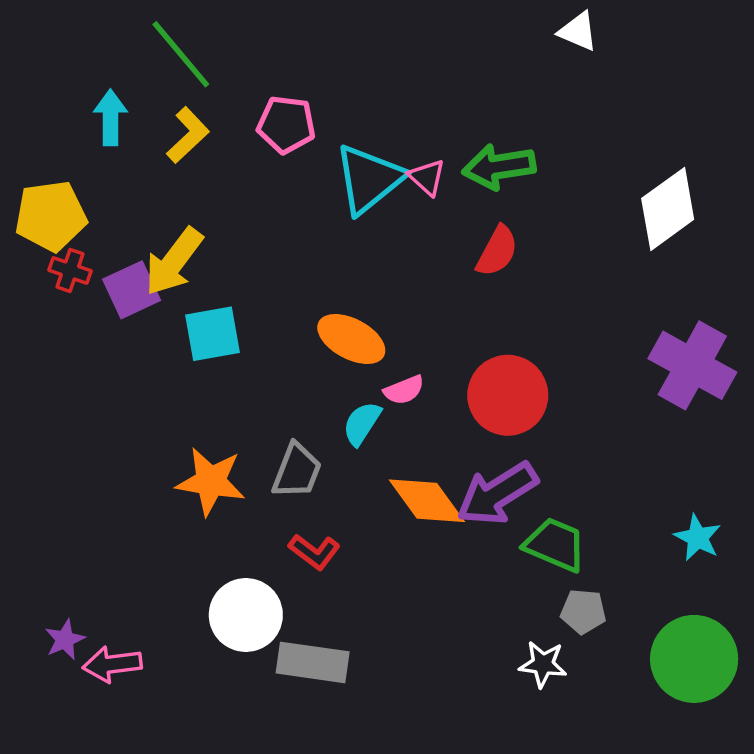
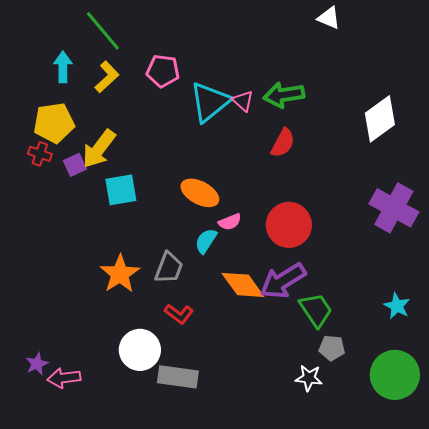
yellow pentagon: (51, 216) -> (54, 123), moved
purple square: (132, 290) -> (75, 165), size x0.7
orange star: (211, 481) -> (120, 274), turned 30
green trapezoid: (555, 545) -> (316, 310), turned 33

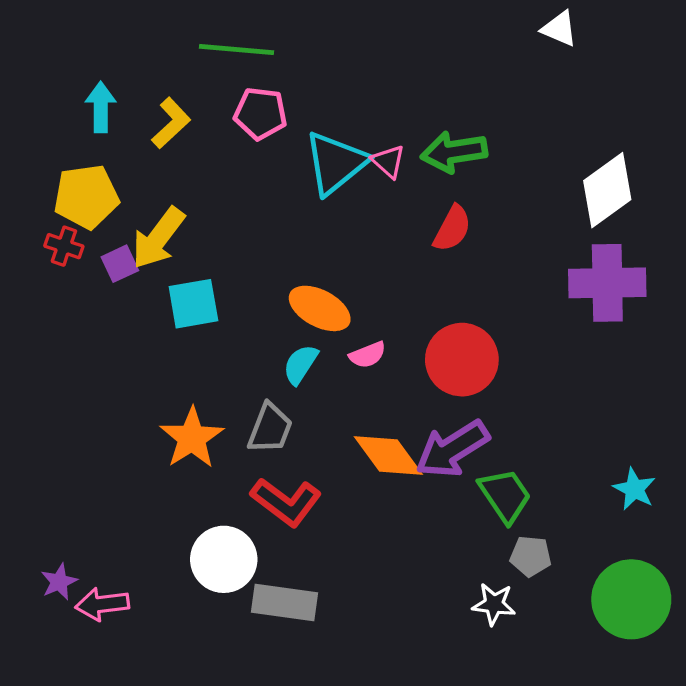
white triangle: (329, 18) -> (559, 29), moved
green line: (103, 31) -> (237, 50), moved, turned -45
purple cross: (394, 208) -> (607, 283), moved, turned -30
cyan semicircle: (206, 241) -> (300, 364), moved
red L-shape: (179, 314) -> (286, 502), size x1.5

